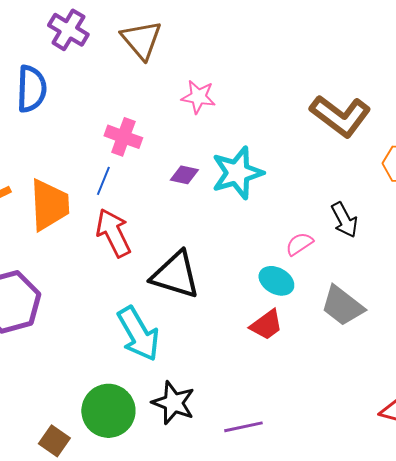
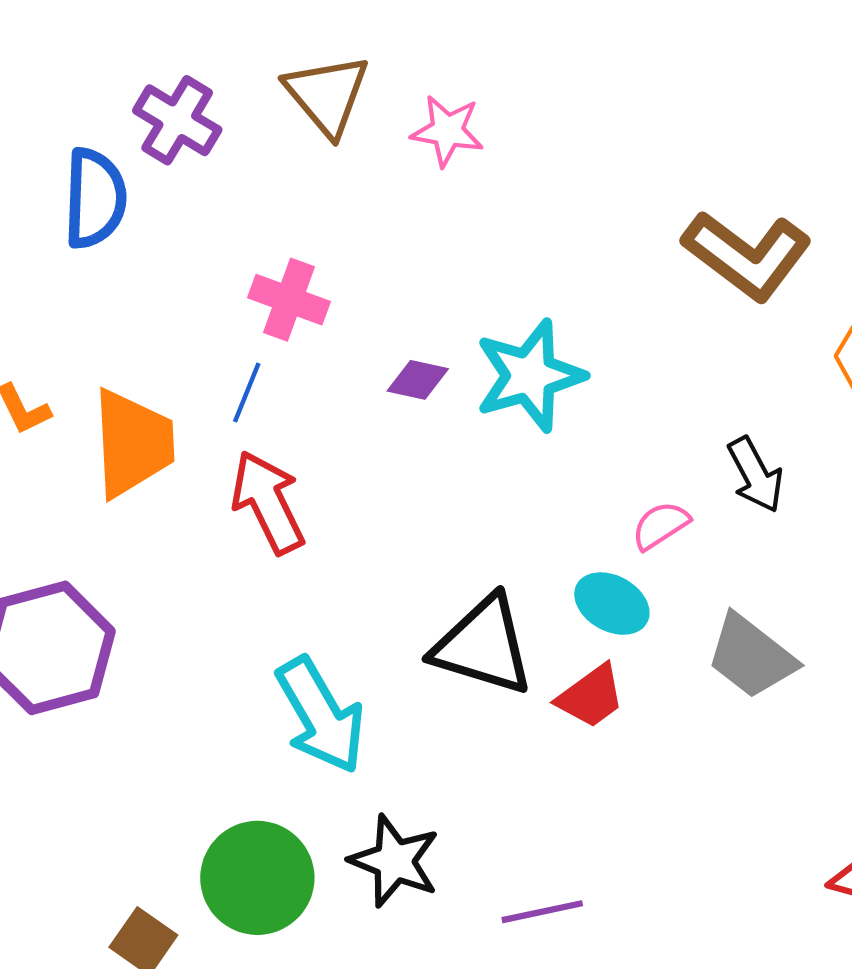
purple cross: (68, 30) -> (177, 120), moved
pink star: (198, 97) -> (447, 131), moved
black triangle: (175, 275) -> (483, 646), moved

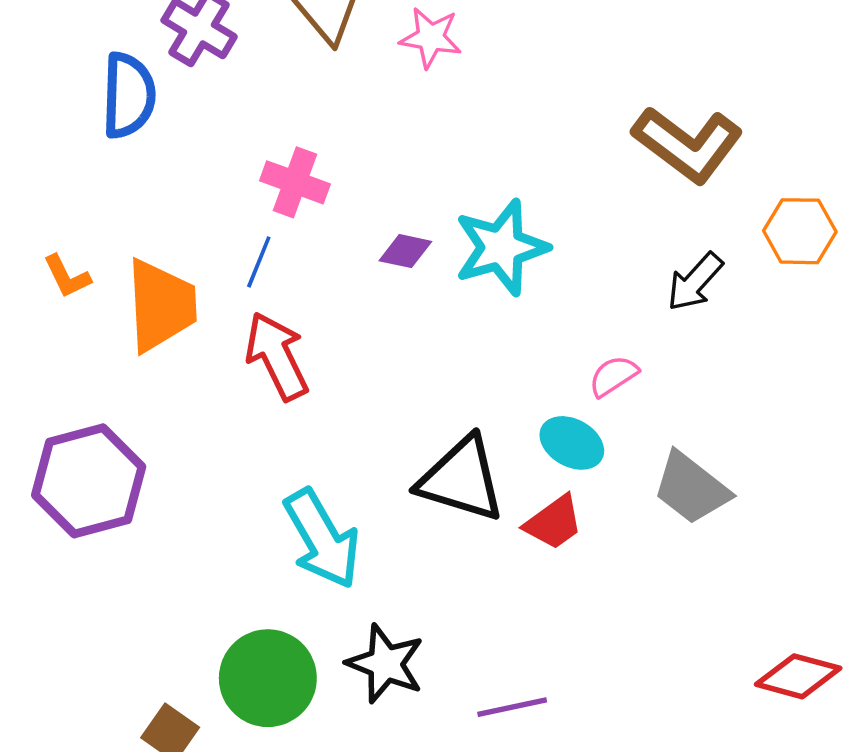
black arrow: (755, 475) -> (695, 282), moved, turned 70

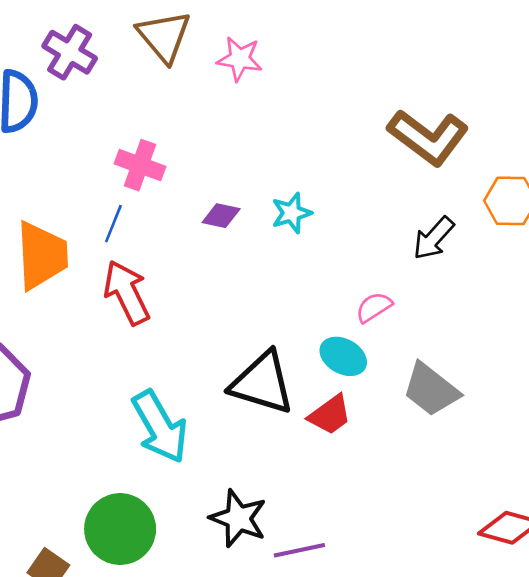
cyan star: (501, 247) -> (291, 213), size x0.6
black star: (385, 664) -> (238, 518), moved

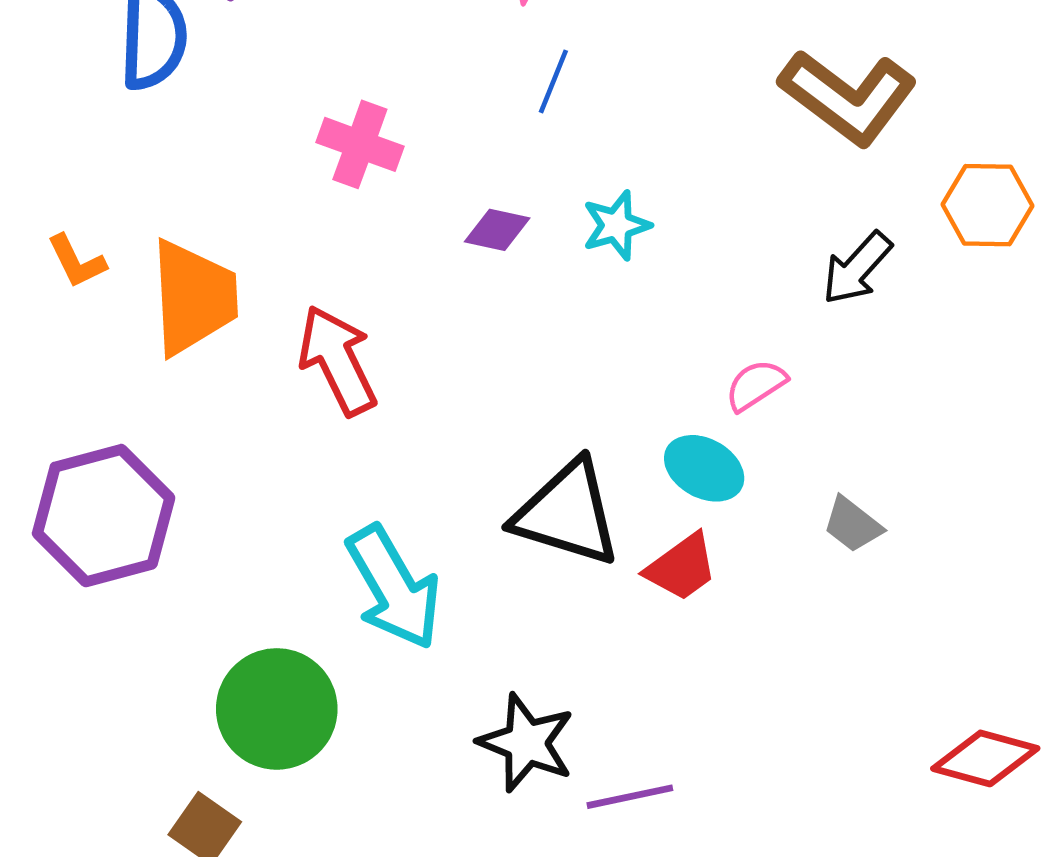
blue line: (113, 224) -> (553, 81), moved
gray trapezoid: (431, 390) -> (853, 525), size x0.6
green circle: (120, 529) -> (277, 709), moved

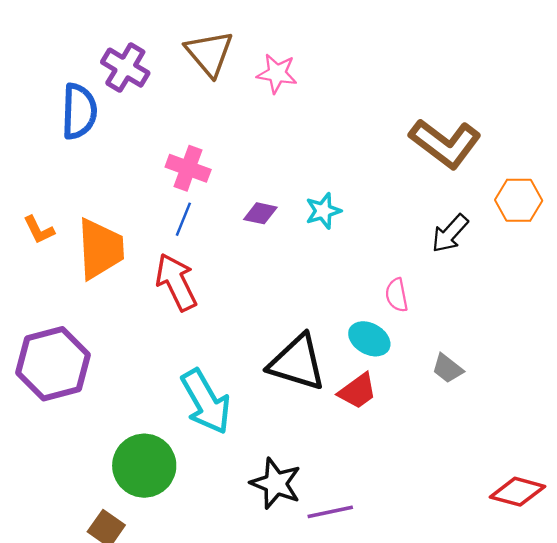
blue line: (553, 81) -> (183, 219), moved
pink semicircle: (756, 385) -> (397, 295), turned -68

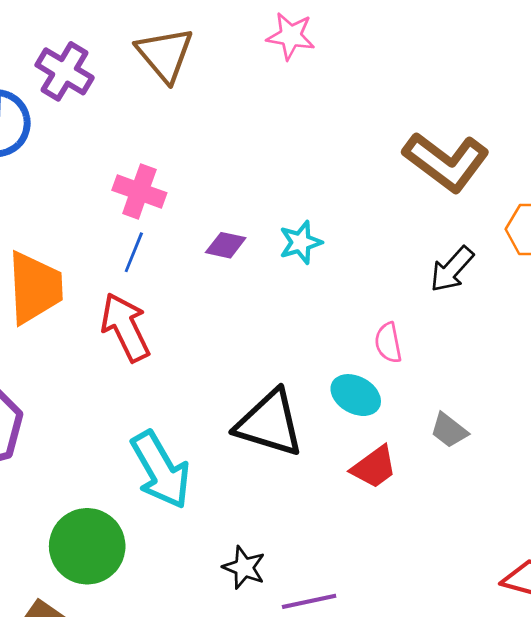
pink star: (277, 73) -> (291, 36), moved
red trapezoid: (358, 391) -> (374, 467), moved
black star: (276, 483) -> (244, 567), size x0.7

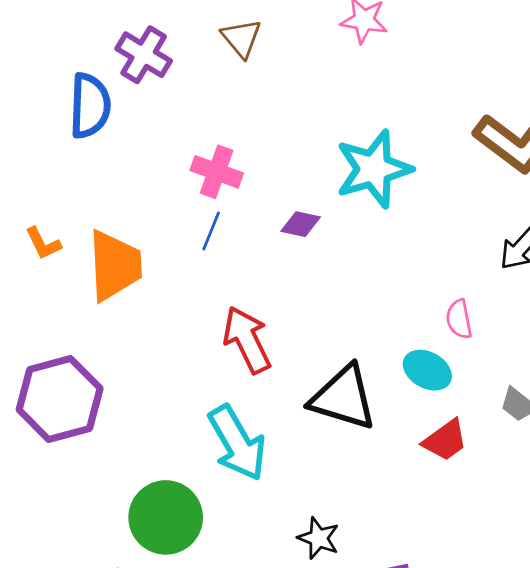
brown triangle: (165, 54) -> (241, 38), size x0.7
cyan star: (301, 242) -> (374, 169), moved, size x1.8
red arrow: (125, 327) -> (247, 340), moved

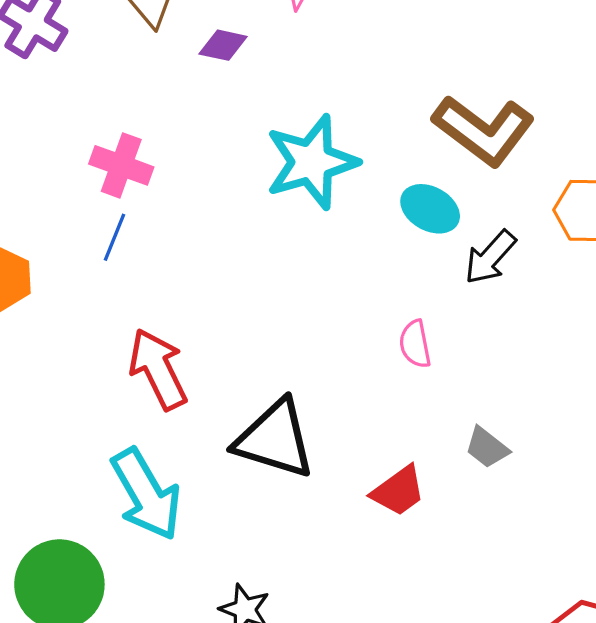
purple diamond: (301, 224) -> (223, 45), moved
cyan ellipse: (427, 370) -> (430, 209), moved

